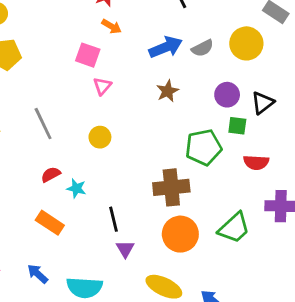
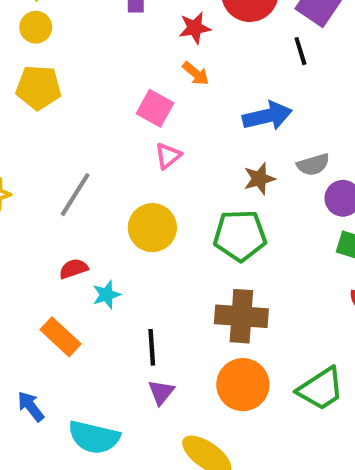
gray semicircle: (202, 48) -> (313, 165), moved
gray line: (43, 124) -> (75, 195), turned 48
yellow circle: (100, 137) -> (152, 228), size x1.5
green pentagon: (204, 147) -> (240, 235), moved
cyan star: (76, 188) -> (107, 295), turned 30

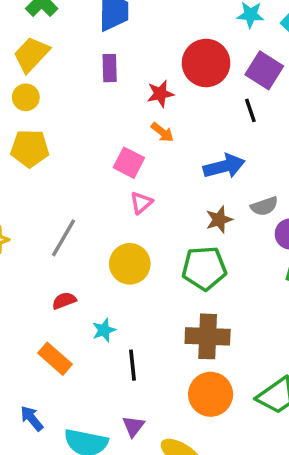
cyan star: (107, 295) -> (104, 330), moved
purple triangle: (161, 392) -> (133, 426), moved

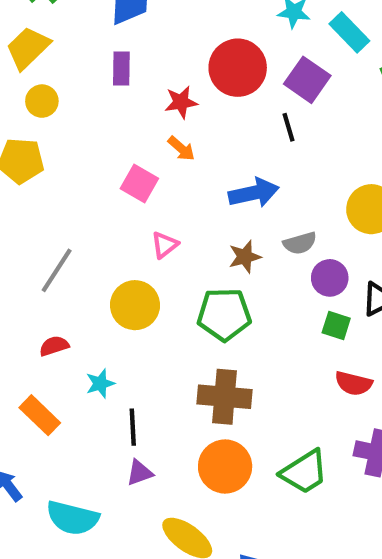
yellow circle: (26, 97) -> (42, 101), moved
pink triangle: (141, 203) -> (165, 245), moved
purple triangle: (133, 426) -> (140, 473), moved, turned 30

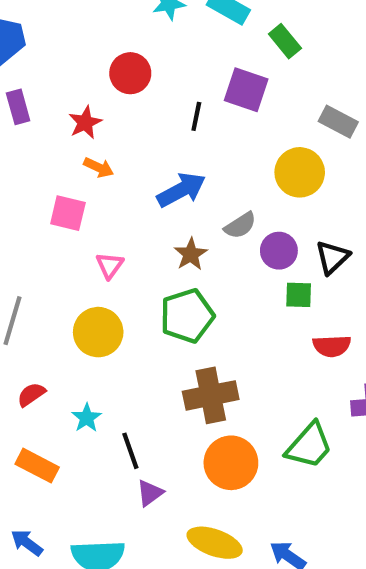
red circle: (238, 68) -> (130, 73), size x0.7
purple square: (307, 80) -> (246, 90), moved
black line: (288, 127) -> (196, 116), turned 44

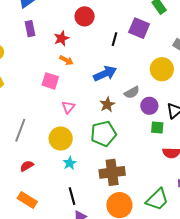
cyan star: (87, 418) -> (70, 163), moved

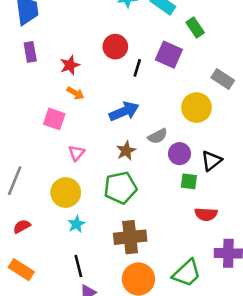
red circle: (85, 16) -> (115, 47), moved

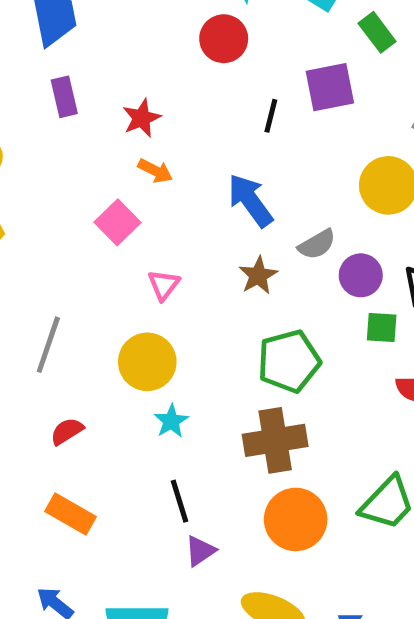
red circle: (115, 47) -> (224, 39), moved
purple square: (169, 55) -> (330, 87), turned -32
blue arrow: (124, 111) -> (250, 200), turned -100
pink square: (54, 119) -> (117, 222), turned 30
green pentagon: (120, 188) -> (289, 361), moved

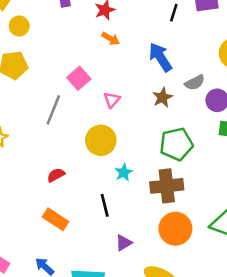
pink square: (117, 222) -> (79, 78), moved
gray line: (48, 345) -> (53, 110), moved
cyan star: (171, 421) -> (124, 172), moved
black line: (179, 501) -> (105, 205), moved

